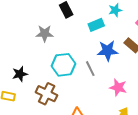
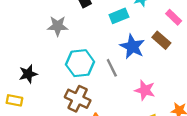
blue star: (108, 51) -> (132, 47), turned 30
brown cross: (47, 94) -> (78, 99), moved

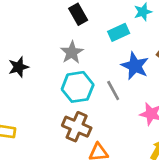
gray star: (58, 26) -> (72, 52), moved, turned -30
black star: (28, 74) -> (19, 67), moved

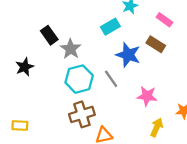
black rectangle: (78, 14) -> (49, 35), moved
brown cross: (77, 127) -> (82, 114), turned -35

